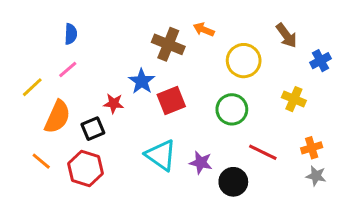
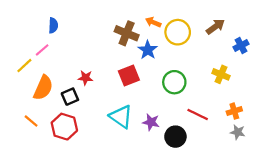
brown arrow: (287, 35) -> (215, 27), turned -90
yellow circle: (244, 61) -> (178, 32), moved
pink line: (68, 69) -> (42, 50), moved
blue star: (142, 81) -> (148, 50), moved

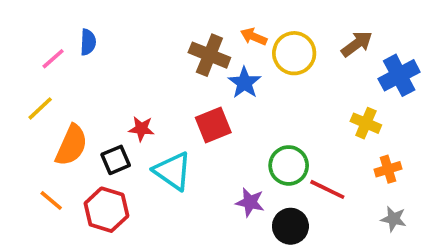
blue cross: (241, 46) -> (399, 75), size x1.5
pink line: (42, 50) -> (53, 59), moved
green circle: (174, 82) -> (289, 165), moved
orange cross: (234, 111) -> (388, 169), moved
cyan triangle: (121, 117) -> (173, 171), moved

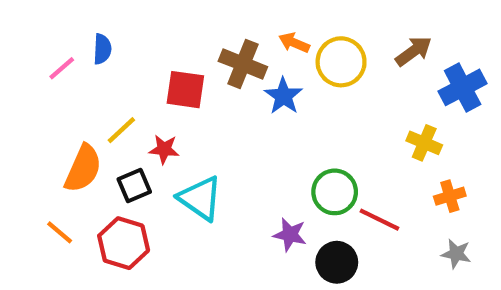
yellow line: (40, 108) -> (121, 130), moved
red square: (213, 125) -> (185, 90), moved, turned 30

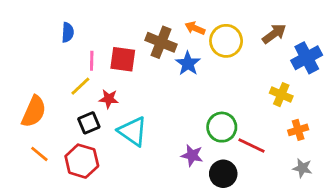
pink line: (62, 68) -> (92, 61), moved, turned -48
orange semicircle: (83, 168) -> (34, 112), moved

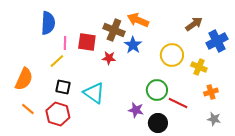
orange arrow: (195, 28) -> (138, 20), size x1.5
blue semicircle: (68, 32) -> (48, 23), size x1.6
yellow circle: (226, 41) -> (172, 55), moved
red star: (109, 99) -> (109, 58), moved
black square: (89, 123) -> (63, 87), turned 35

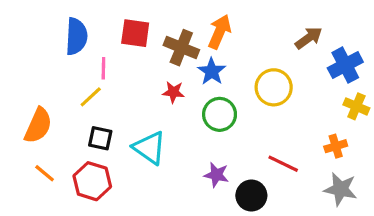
orange arrow: (138, 20) -> (220, 32), turned 90
red square: (87, 42) -> (135, 33), moved
yellow cross: (199, 67) -> (356, 106), moved
green circle: (157, 90) -> (220, 114), moved
gray star: (214, 119) -> (340, 189), size x1.5

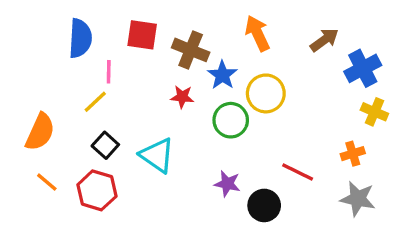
orange arrow: (220, 32) -> (257, 33), moved, turned -48
yellow circle: (274, 87) -> (266, 93), moved
black square: (100, 138) -> (105, 145), turned 30

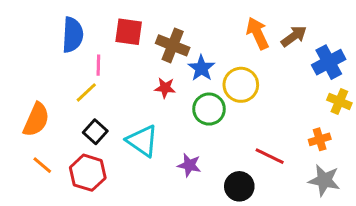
orange arrow: (257, 33) -> (258, 33), moved
purple star: (227, 184) -> (189, 165), moved

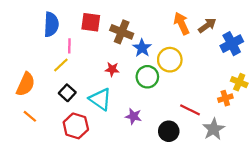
red star: (165, 88) -> (112, 69), moved
yellow cross: (339, 101) -> (239, 82), moved
red hexagon: (88, 173) -> (76, 126), moved
gray star: (324, 180) -> (214, 129), moved, turned 30

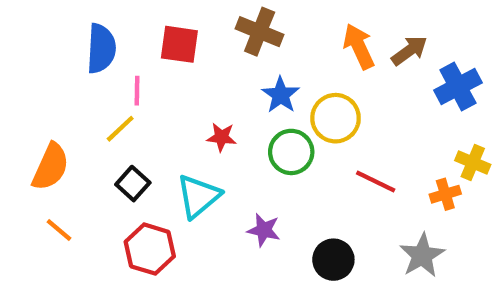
brown cross: (122, 32) -> (260, 32), moved
cyan triangle: (100, 99) -> (198, 196), turned 45
red line: (190, 110) -> (376, 181), moved

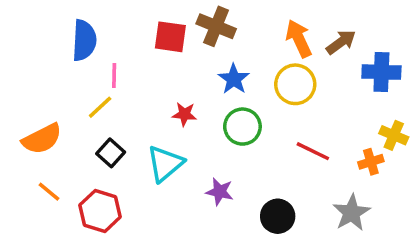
red square: (179, 44) -> (170, 37), moved
blue cross: (458, 87) -> (381, 72), turned 30
yellow circle: (336, 118) -> (295, 84), moved
orange semicircle: (51, 167) -> (42, 139), turned 39
red hexagon: (150, 249) -> (100, 211), moved

